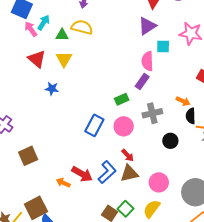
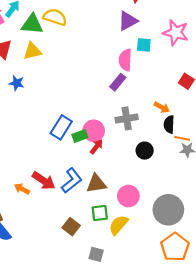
green triangle: (62, 35) -> (32, 24), size x1.5
yellow triangle: (64, 59) -> (32, 51), turned 42
green rectangle: (122, 99) -> (80, 136), moved
red arrow: (128, 155) -> (96, 147), moved, turned -104
green square: (125, 209) -> (100, 213), moved, turned 35

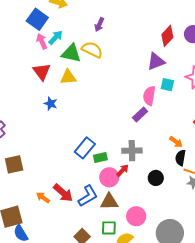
gray cross: (127, 118) -> (132, 151), moved
pink circle: (94, 131) -> (109, 177), moved
red arrow: (96, 147) -> (123, 170), moved

